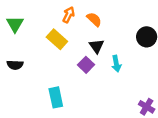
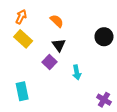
orange arrow: (69, 15) -> (21, 17), moved
cyan arrow: (116, 64) -> (77, 72), moved

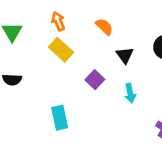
orange arrow: (21, 17) -> (58, 21), turned -48
black triangle: (59, 45) -> (125, 55), moved

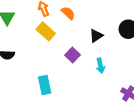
orange semicircle: (104, 27) -> (68, 13), moved
black triangle: (125, 55) -> (96, 36), turned 32

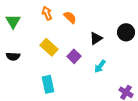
yellow rectangle: (46, 31) -> (49, 47), moved
cyan arrow: (100, 66) -> (100, 66), turned 48

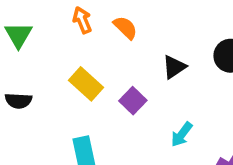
cyan arrow: (100, 66) -> (182, 134), moved

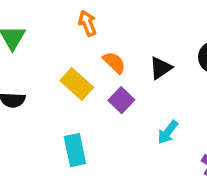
orange arrow: (82, 20) -> (87, 23), moved
orange semicircle: (125, 28) -> (114, 63), moved

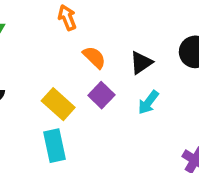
yellow rectangle: (77, 84) -> (58, 104), moved
cyan arrow: (168, 132) -> (148, 102), moved

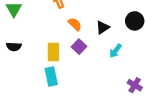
cyan arrow: (148, 102) -> (115, 51), moved
yellow rectangle: (58, 104) -> (53, 52), turned 48

